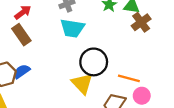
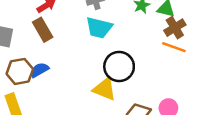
orange line: (129, 78) -> (174, 47), moved
yellow triangle: (82, 84) -> (105, 89), turned -30

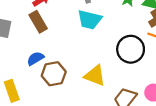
black circle: (119, 66) -> (131, 49), moved
brown hexagon: (20, 71) -> (54, 74), moved

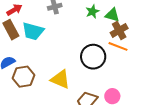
cyan trapezoid: (90, 20) -> (33, 31), moved

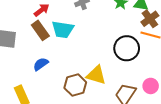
brown hexagon: (24, 77) -> (75, 85), moved

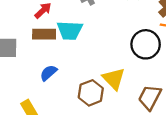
brown rectangle: (40, 30) -> (44, 34), turned -48
yellow triangle: (96, 75) -> (114, 79), turned 35

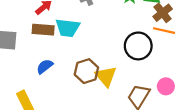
brown hexagon: (91, 93) -> (86, 71), moved

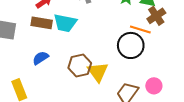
orange line: (164, 31) -> (140, 30), moved

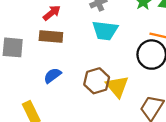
cyan trapezoid: (65, 23) -> (105, 31), moved

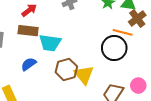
cyan trapezoid: (105, 31) -> (50, 43), moved

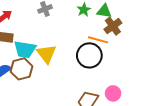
brown hexagon: (66, 69) -> (21, 69), moved
yellow triangle: (84, 75) -> (46, 54), moved

